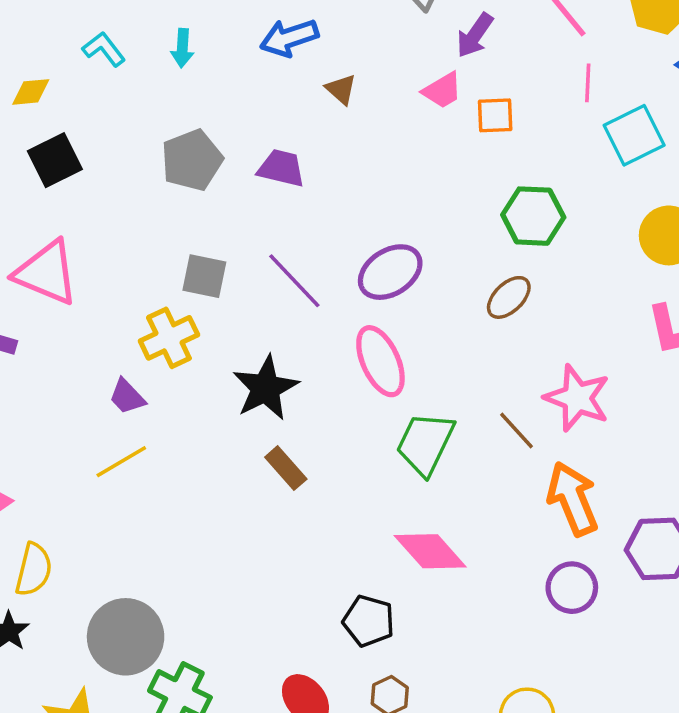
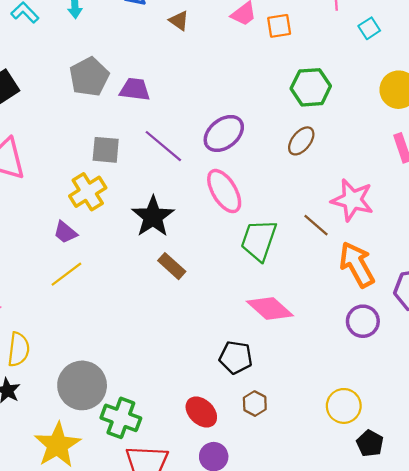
cyan square: (634, 135) -> (369, 28), size x0.6
purple trapezoid: (281, 168) -> (135, 89), moved

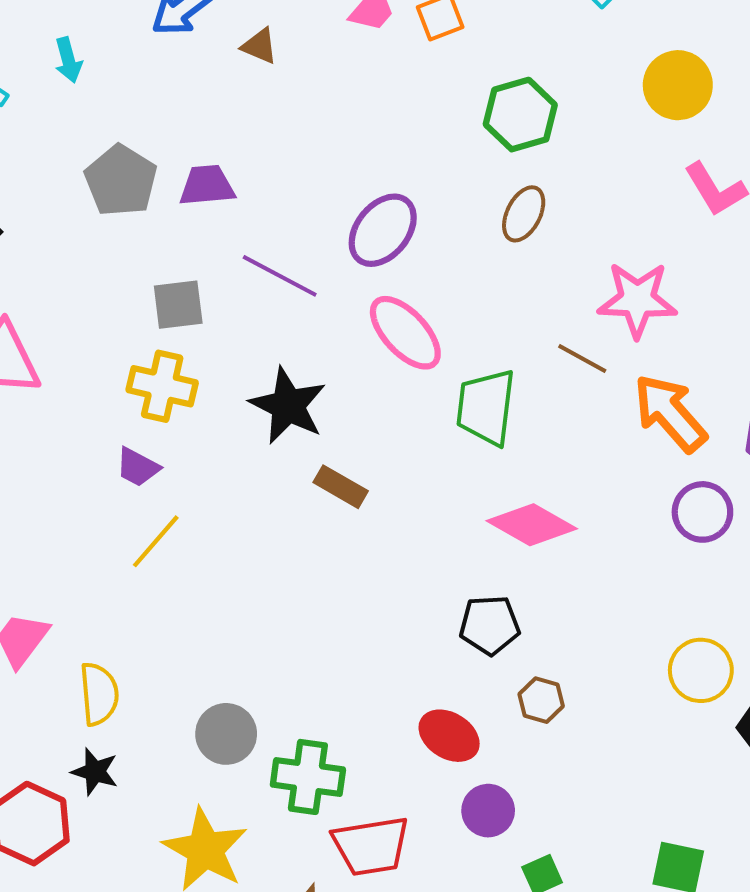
yellow cross: (88, 192) -> (162, 386), turned -33
gray circle: (82, 385) -> (226, 734), size x0.7

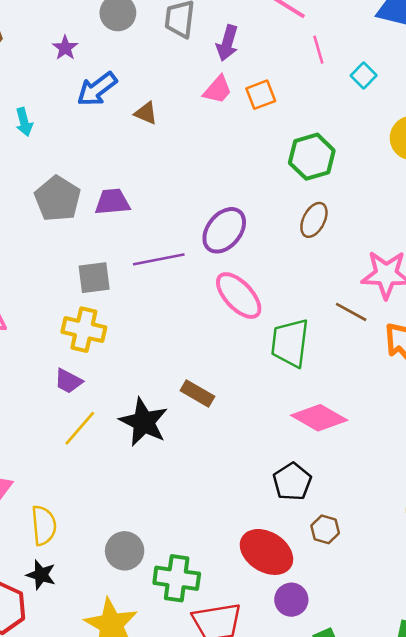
purple line: (280, 276) -> (159, 259), turned -39
black star: (288, 406) -> (144, 422), moved
black pentagon: (490, 625) -> (292, 482), turned -30
red ellipse: (449, 736) -> (266, 552), size x1.4

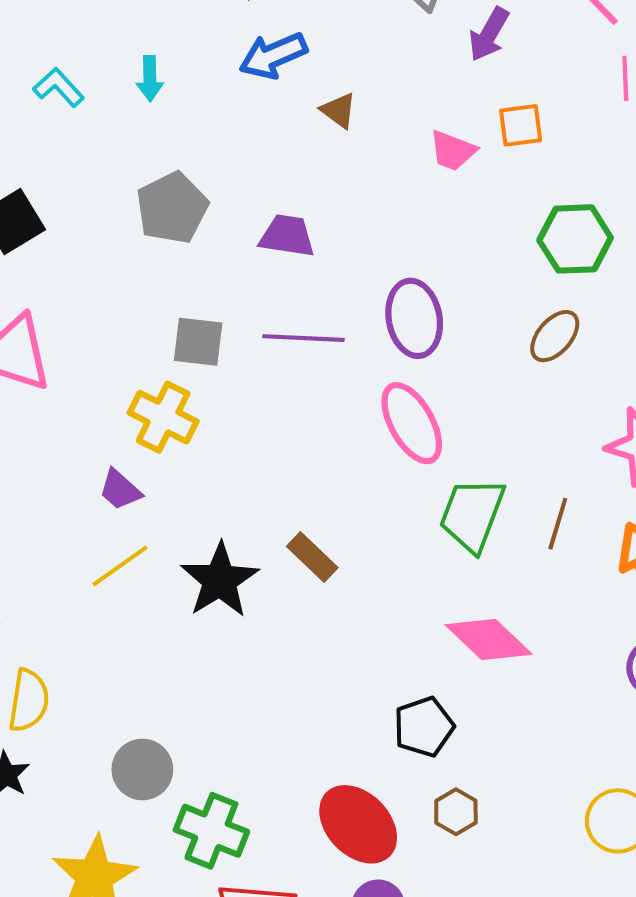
pink trapezoid: (218, 90) -> (453, 151), moved, turned 56
purple trapezoid: (112, 202) -> (287, 236), moved
purple ellipse: (224, 230) -> (414, 318), turned -63
brown line: (351, 312) -> (558, 524), moved, turned 64

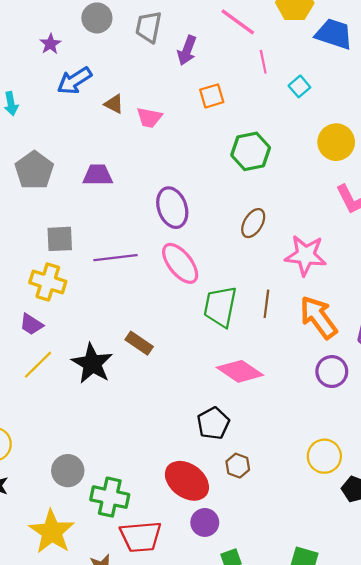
pink trapezoid: (453, 151) -> (149, 118), moved
brown ellipse: (555, 336) -> (253, 223), moved
purple line: (303, 338) -> (116, 258), moved

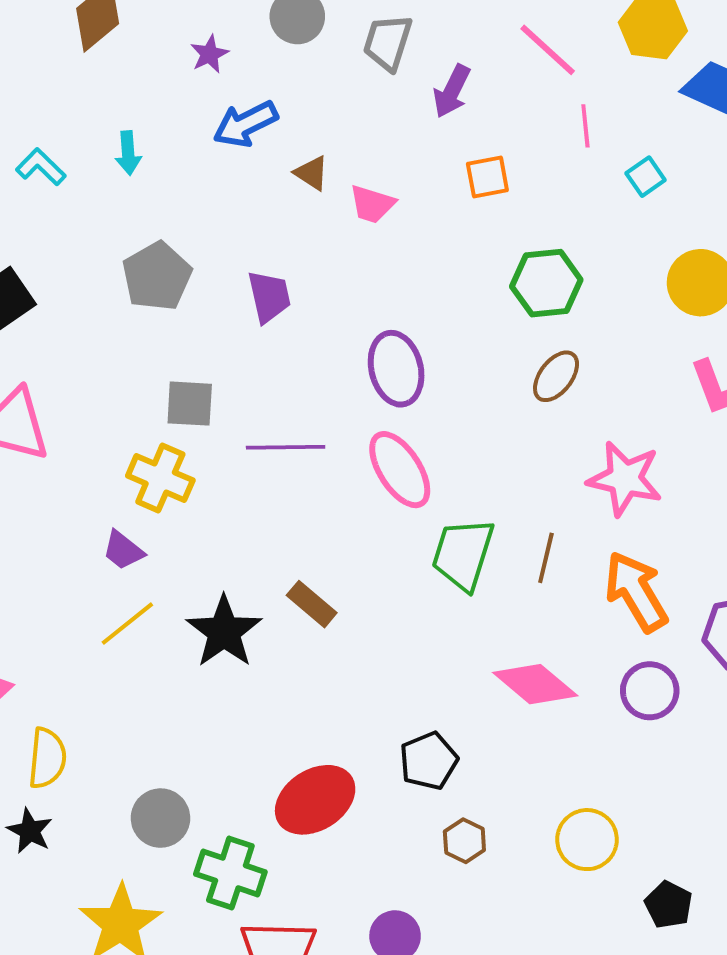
purple trapezoid: (98, 175) -> (269, 297), turned 72
brown ellipse: (253, 223) -> (556, 376), moved
pink diamond: (240, 371) -> (535, 684), moved
yellow circle: (324, 456) -> (587, 840), moved
red ellipse: (187, 481) -> (315, 800), moved, turned -75

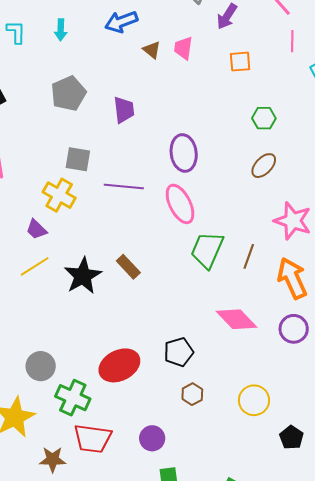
cyan L-shape: (41, 167) -> (16, 32), turned 40
pink trapezoid: (372, 204) -> (183, 48), moved, turned 75
green hexagon: (546, 283) -> (264, 118), size x0.7

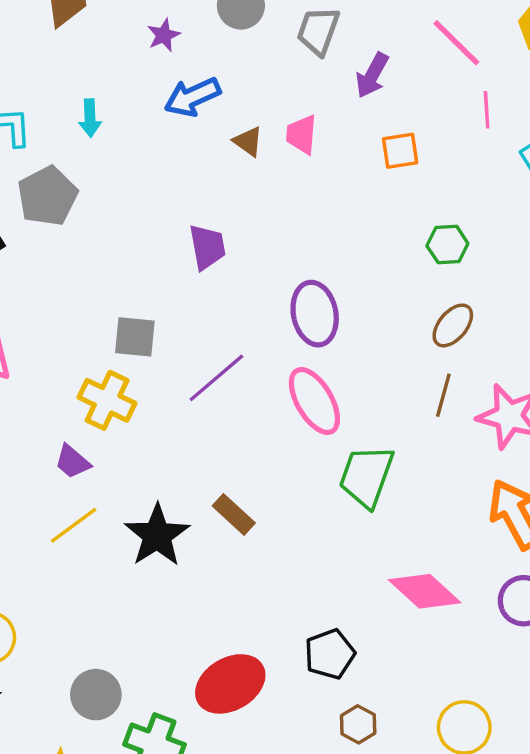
gray pentagon: (68, 93) -> (47, 196), moved
purple line: (124, 186) -> (216, 378), turned -42
brown line: (249, 256) -> (443, 395), moved

